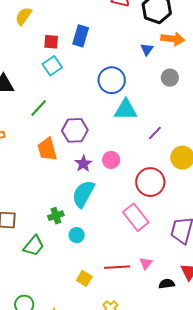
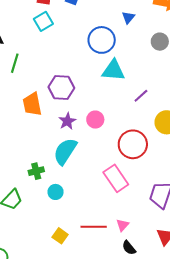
blue triangle: (147, 49) -> (128, 17), moved
green line: (39, 108) -> (15, 63), moved, turned -30
black semicircle: (167, 284) -> (129, 248), moved, turned -126

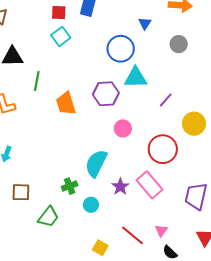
purple hexagon: (61, 87) -> (106, 94), moved
orange trapezoid: (32, 104) -> (66, 104), moved
purple star: (67, 121) -> (120, 187), moved
red line: (94, 227) -> (133, 235), turned 45

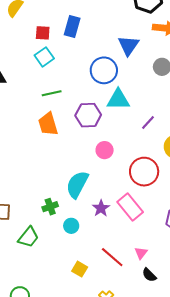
blue triangle: (145, 23) -> (128, 45), size x1.6
green line: (37, 81) -> (52, 93), moved, turned 66

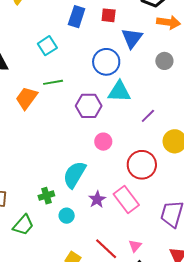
red square: (43, 33) -> (109, 15), moved
orange trapezoid: (48, 124) -> (26, 98), moved, turned 50

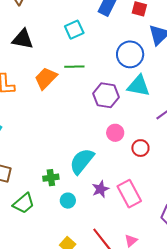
red circle: (142, 165) -> (140, 148), moved, size x0.6

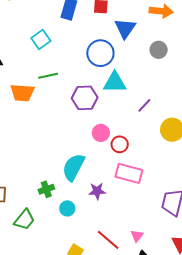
orange trapezoid: (46, 78) -> (22, 93), turned -120
red circle: (140, 148) -> (120, 144), moved
purple star: (100, 189) -> (97, 191), turned 30
pink rectangle: (129, 194) -> (129, 173), moved, turned -36

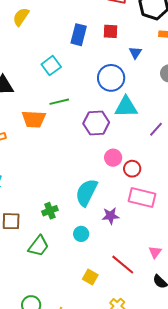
blue triangle: (125, 28) -> (135, 53), size x0.6
green cross: (46, 189) -> (50, 211), moved
pink triangle: (137, 236) -> (155, 252), moved

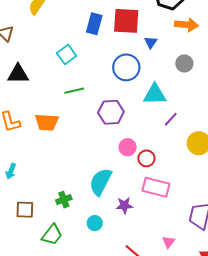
red square: (110, 31) -> (126, 21), size x1.8
cyan triangle: (126, 107) -> (155, 94), moved
orange trapezoid: (34, 119) -> (47, 122), moved

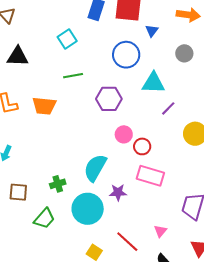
cyan circle: (95, 223) -> (88, 209), size x2.0

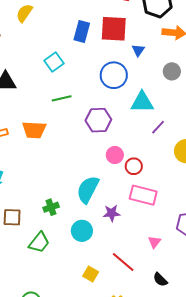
cyan circle: (88, 209) -> (82, 231), size x0.7
pink triangle: (160, 231) -> (154, 242), moved

